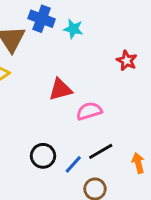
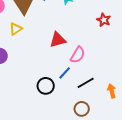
pink semicircle: (89, 111) -> (78, 55), turned 138
blue line: (73, 164) -> (65, 73), moved

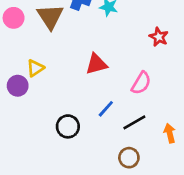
yellow triangle: (16, 29) -> (35, 68), moved
pink semicircle: (78, 55) -> (141, 83), moved
black circle: (46, 86) -> (68, 126), moved

